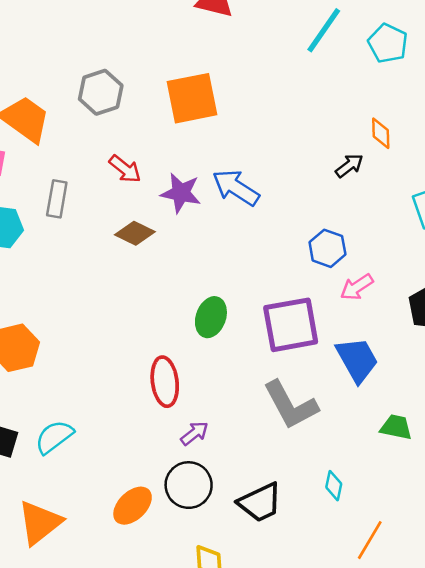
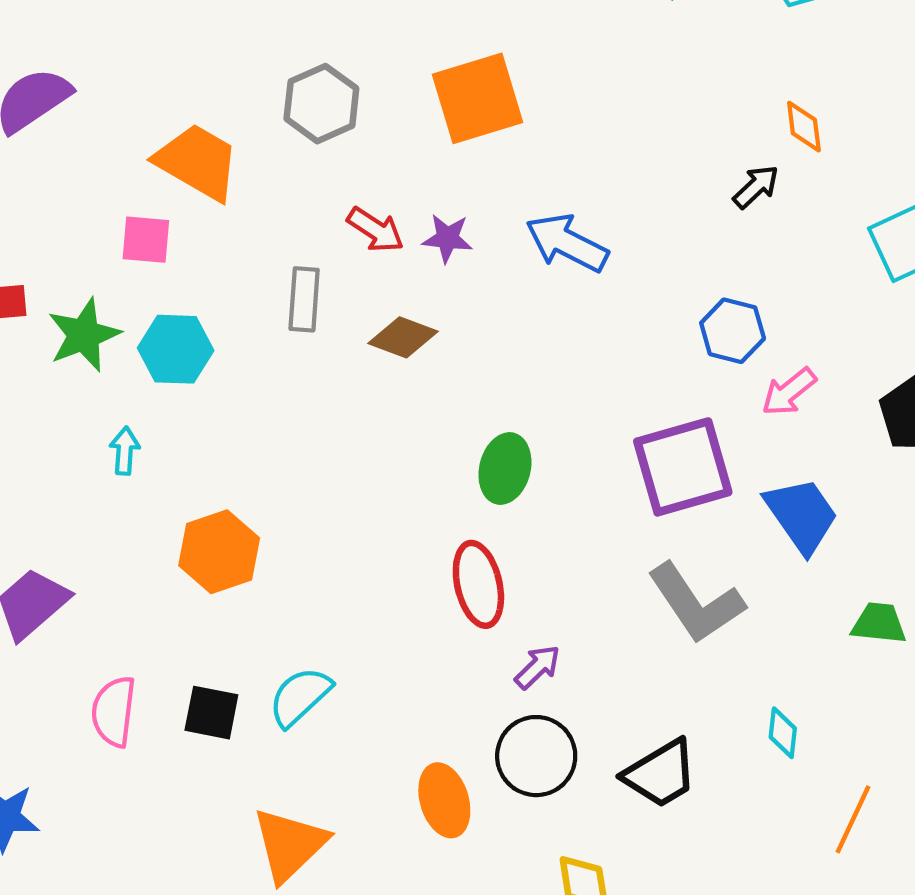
purple star: (181, 193) -> (447, 238), moved, size x0.7
gray rectangle: (57, 199) -> (304, 299), moved
green ellipse: (211, 317) -> (505, 468), moved
orange ellipse: (133, 506) -> (444, 800), turned -57

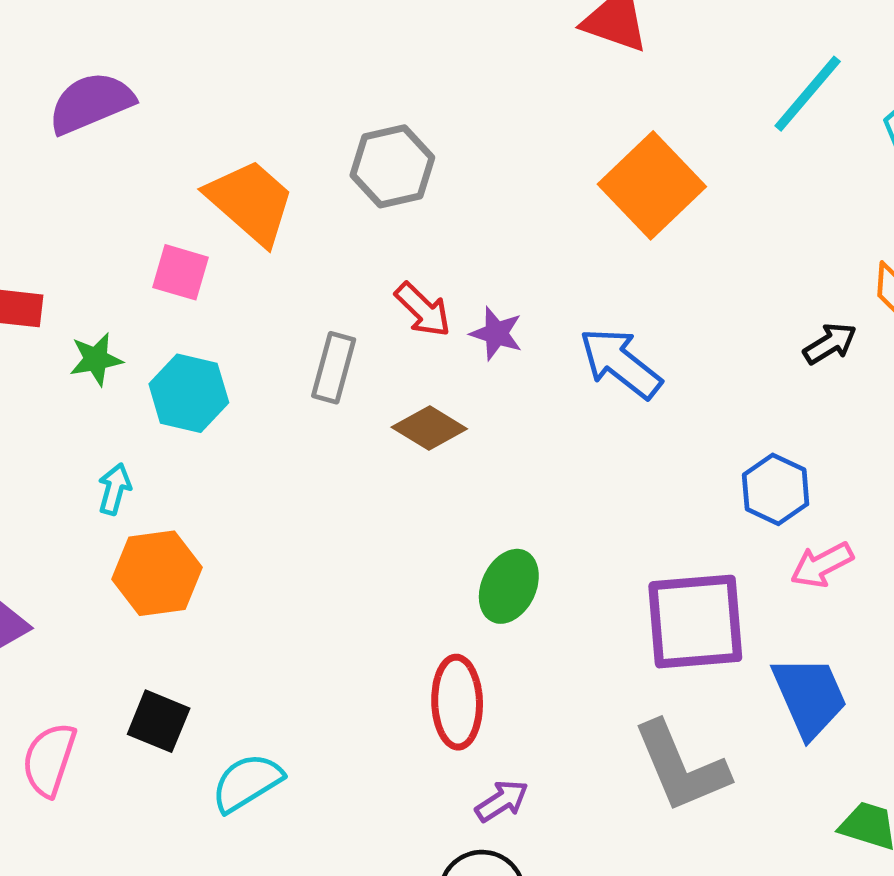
orange square: (477, 98) -> (652, 185), moved, turned -38
green star: (84, 335) -> (96, 359), size x0.7
orange hexagon: (219, 552) -> (157, 573), moved
black square: (211, 713) -> (159, 721), moved

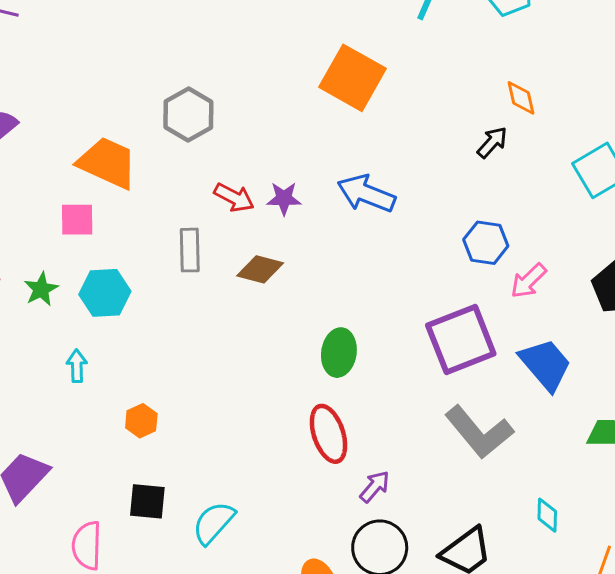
orange hexagon: (157, 573) -> (141, 421), moved, size x0.6

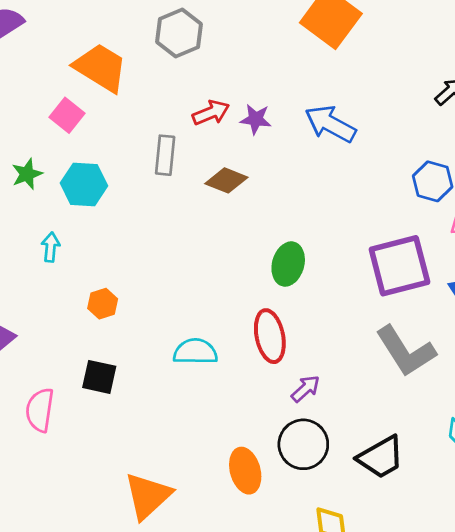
red arrow: (234, 197) -> (211, 113), turned -57
pink square: (77, 220) -> (67, 115), turned 32
cyan semicircle: (214, 523) -> (195, 352), moved, turned 42

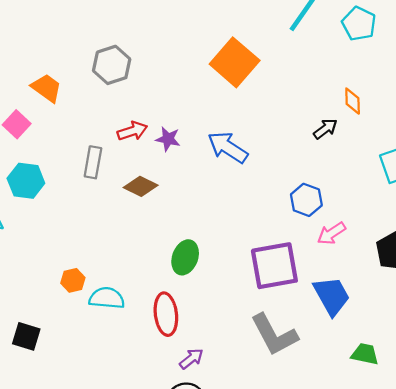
orange trapezoid: (101, 68) -> (47, 88), size x0.7
orange hexagon: (103, 304) -> (73, 280), moved
cyan semicircle: (195, 352) -> (107, 298), moved

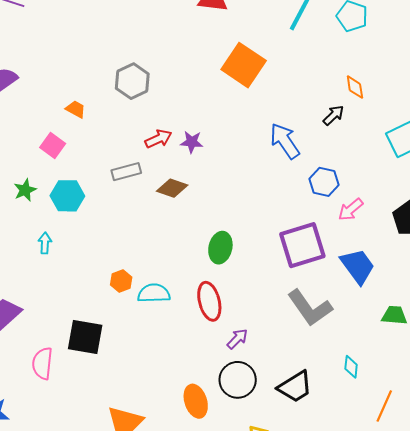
orange trapezoid: (47, 88) -> (76, 109), size x0.7
blue arrow: (228, 147) -> (285, 141), moved, turned 30
gray rectangle: (93, 162) -> (126, 172), turned 72
black square: (26, 336) -> (85, 337), size x1.4

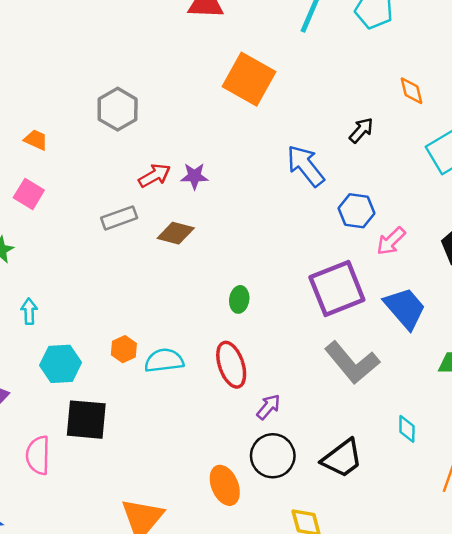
orange diamond: (355, 87) -> (411, 91), moved
orange trapezoid: (76, 109) -> (36, 140), moved
cyan hexagon: (67, 196) -> (61, 364), moved
green ellipse: (220, 248) -> (239, 299), size x0.7

